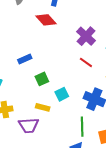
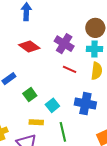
red diamond: (46, 20) -> (29, 46), moved
green line: (82, 127) -> (63, 132), moved

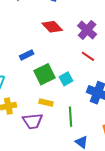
green square: (30, 95) -> (44, 74), size x1.5
cyan square: (52, 105) -> (66, 79), moved

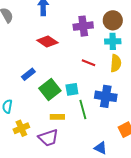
purple cross: (87, 30) -> (83, 26), moved, turned -36
cyan square: (66, 79) -> (72, 89), turned 32
green line: (71, 117) -> (83, 109), moved

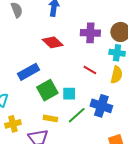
blue rectangle: (28, 74) -> (29, 72), size x1.5
green line: (83, 109) -> (77, 115), turned 54

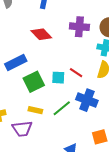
red line: (90, 70) -> (76, 73), moved
cyan square: (69, 94) -> (58, 78), moved

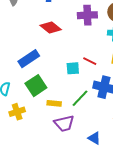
green square: (34, 82) -> (36, 86), moved
purple trapezoid: (22, 129) -> (64, 123), moved

